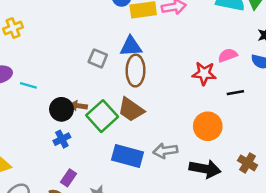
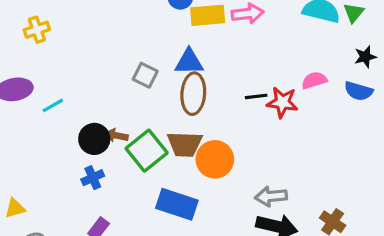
cyan line: (28, 85) -> (53, 105), turned -49
black line: (235, 93) -> (256, 96), moved
brown trapezoid: (131, 110) -> (185, 144), turned -36
orange circle: (208, 126) -> (215, 159), moved
gray arrow: (165, 151) -> (271, 196), moved

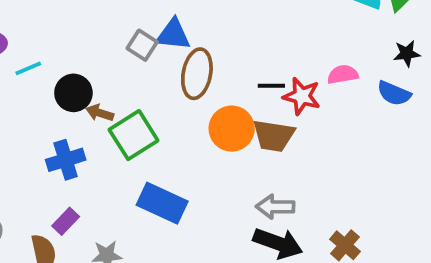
blue triangle: (189, 62) -> (173, 35), moved
black circle: (94, 139) -> (73, 93), moved
brown trapezoid: (185, 144) -> (274, 136), moved
orange circle: (215, 159) -> (232, 129), moved
blue cross: (93, 178) -> (66, 160), size x1.4

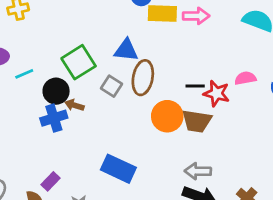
gray square: (142, 45) -> (112, 86), moved
green square: (134, 135) -> (79, 62), moved
blue cross: (66, 160) -> (54, 118), moved

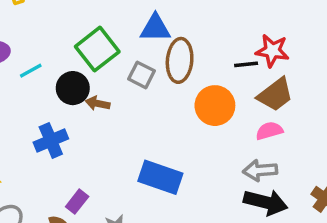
pink semicircle: (245, 78) -> (269, 131), moved
red star: (217, 93) -> (272, 51), moved
blue cross: (54, 118) -> (51, 141), moved
brown trapezoid: (197, 121) -> (275, 95), moved, turned -40

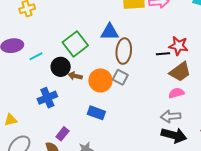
gray square: (141, 75) -> (120, 77), moved
orange circle: (215, 106) -> (100, 80), moved
blue rectangle: (160, 177) -> (96, 113), moved, size x0.7

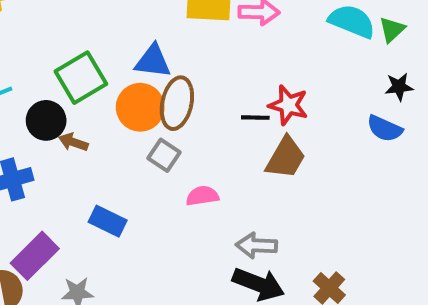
brown trapezoid: (180, 72) -> (286, 158), turned -30
orange circle: (100, 80) -> (140, 107), moved
pink semicircle: (176, 93) -> (202, 196), moved
purple rectangle: (63, 134) -> (35, 256), size x1.6

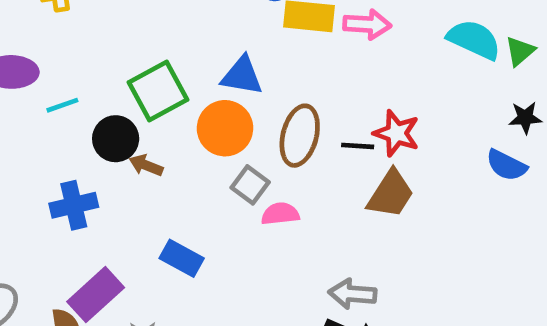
brown ellipse: (177, 103) -> (300, 136), moved
pink semicircle: (202, 196) -> (280, 214), moved

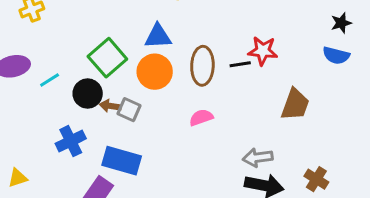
gray square: (250, 185) -> (129, 110), moved
brown trapezoid: (391, 194) -> (295, 104), moved
blue rectangle: (182, 258) -> (122, 161), moved, size x1.4

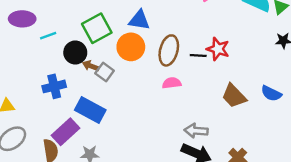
blue semicircle: (336, 55) -> (271, 93), moved
brown trapezoid: (295, 104) -> (234, 96), turned 104
pink semicircle: (201, 117) -> (172, 83), moved

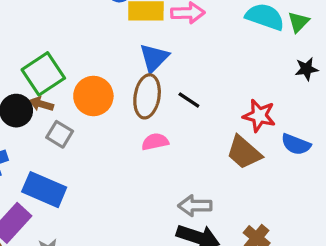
blue triangle: (139, 20) -> (154, 58), moved, turned -50
red star: (218, 49) -> (259, 116), moved
black line: (198, 56) -> (189, 100), turned 35
brown arrow: (91, 66) -> (41, 104), moved

